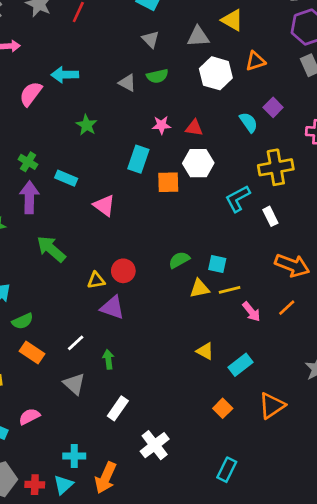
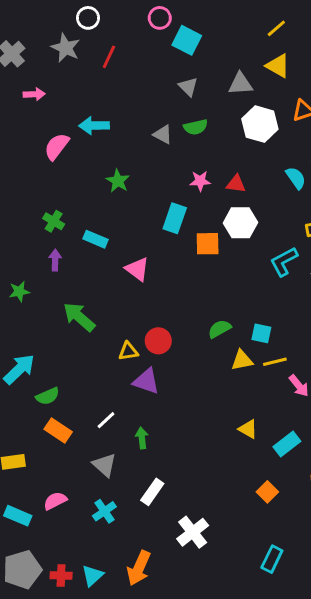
purple arrow: (29, 197) -> (55, 260), size x0.6
cyan cross: (74, 456) -> (104, 511), moved, turned -35

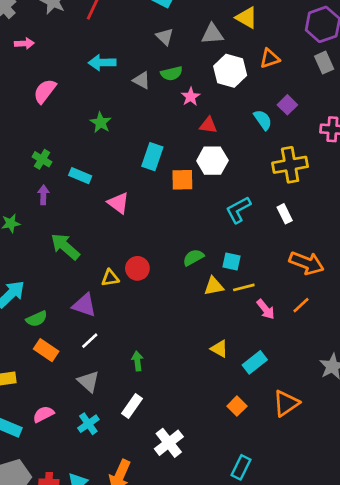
cyan arrow: (94, 126) -> (102, 63), moved
pink star: (200, 181) -> (191, 97), moved, turned -30
cyan L-shape: (284, 262) -> (238, 210), moved
purple triangle: (146, 381) -> (84, 305), moved
green arrow: (142, 438) -> (137, 361), moved

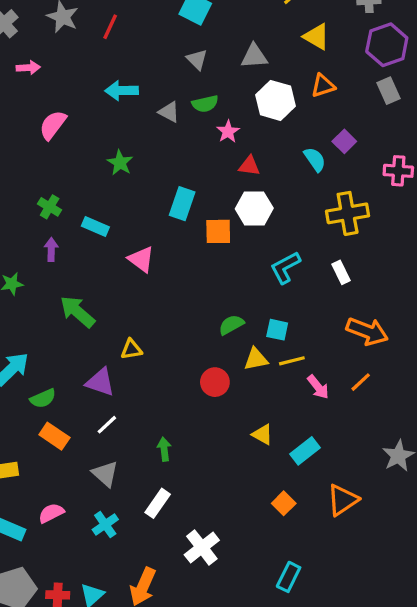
yellow triangle: (246, 18) -> (316, 37), moved
red circle: (137, 268) -> (215, 382), moved

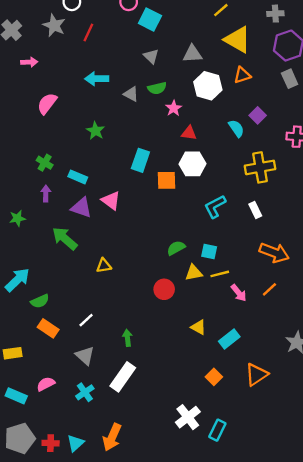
yellow triangle: (316, 37) -> (238, 40), size x1.4
purple triangle: (100, 382) -> (81, 208), moved
white rectangle: (158, 503) -> (123, 377), size x1.4
white cross: (202, 547) -> (188, 417), moved

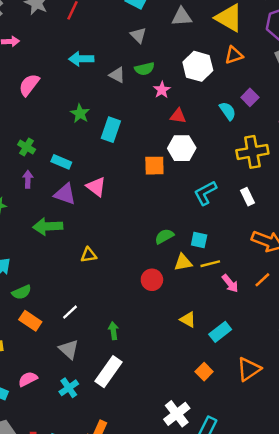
gray triangle: (193, 54) -> (182, 17), moved
cyan rectangle: (140, 160) -> (111, 130), moved
green arrow: (65, 238) -> (48, 226), turned -44

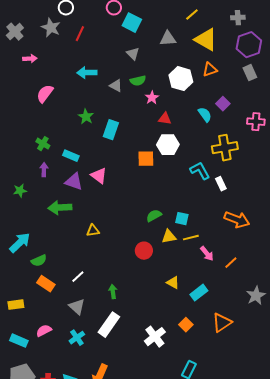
cyan L-shape: (205, 193) -> (200, 171), moved, turned 90
orange line: (262, 280) -> (231, 263), moved
white cross: (177, 414) -> (155, 337), moved

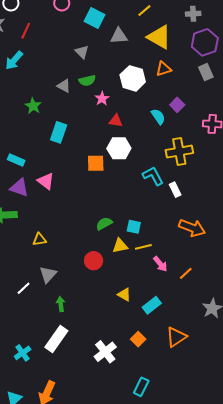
cyan square: (132, 23) -> (95, 18), moved
cyan arrow: (87, 73) -> (14, 60), moved, turned -48
green star: (86, 117) -> (33, 106), moved
gray triangle: (77, 307) -> (48, 274), moved, turned 30

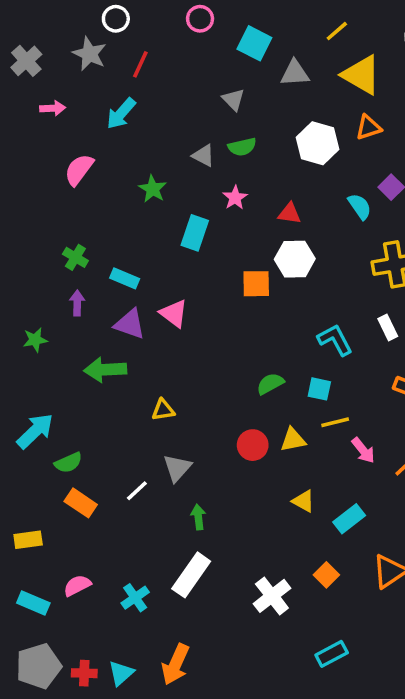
pink star: (102, 99) -> (235, 198), moved
cyan L-shape: (153, 176) -> (335, 340), moved
yellow triangle: (120, 246) -> (293, 440), moved
cyan rectangle: (141, 387) -> (332, 654), turned 36

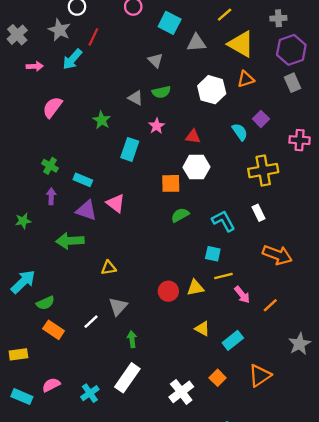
cyan arrow: (121, 113) -> (72, 59), moved
green semicircle: (270, 384) -> (180, 215), moved

